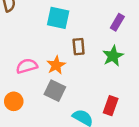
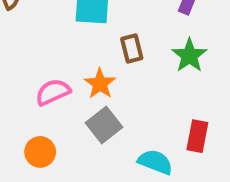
gray square: (55, 91) -> (104, 125), turned 35

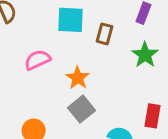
brown rectangle: (132, 49) -> (104, 34), moved, turned 30
pink semicircle: (53, 92) -> (37, 60), moved

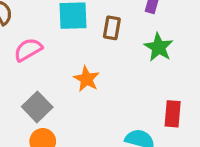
pink semicircle: (37, 60) -> (28, 50), moved
gray square: (82, 109) -> (37, 107), moved

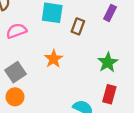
green star: (159, 47) -> (108, 62), moved

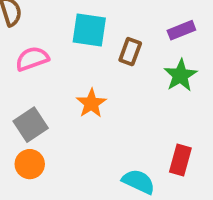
purple rectangle: (110, 13) -> (181, 30), turned 42
green star: (108, 62) -> (180, 75), moved

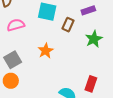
purple rectangle: (181, 30) -> (88, 10), moved

